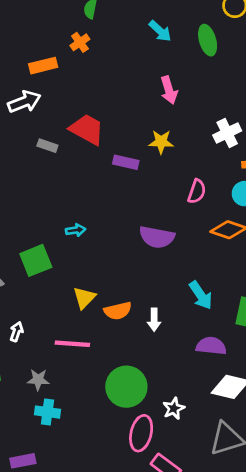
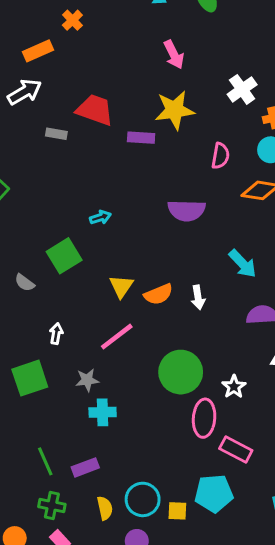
yellow star: (161, 142) -> (175, 110), size x1.5
pink line: (72, 344) -> (117, 337), turned -32

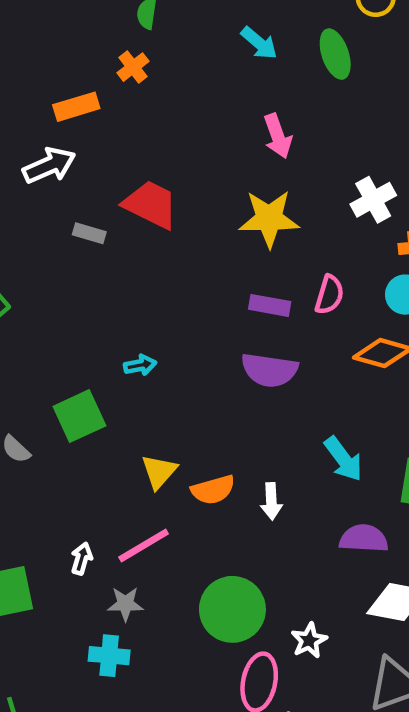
purple rectangle: (141, 138) -> (270, 305), moved
white arrow: (56, 334) -> (82, 558), moved
gray star: (87, 380) -> (125, 604), moved

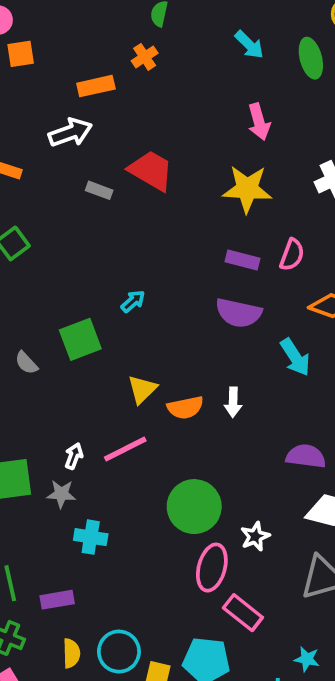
cyan arrow: (140, 365) -> (133, 301), turned -35
cyan arrow: (343, 459) -> (295, 357), moved
white arrow: (271, 501) -> (233, 402), moved
gray star: (125, 604) -> (61, 494), moved

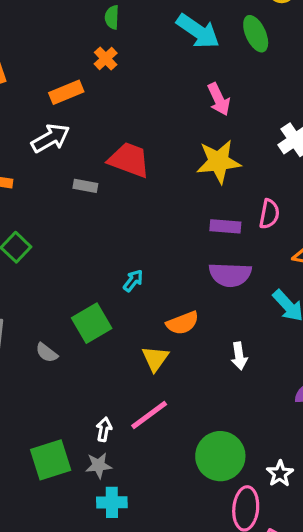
cyan arrow: (249, 45) -> (198, 31), size x1.5
orange semicircle: (185, 408) -> (183, 323), moved
cyan cross: (91, 537) -> (112, 502), moved

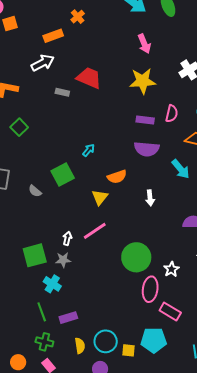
cyan cross: (112, 502) -> (52, 284), moved, turned 30

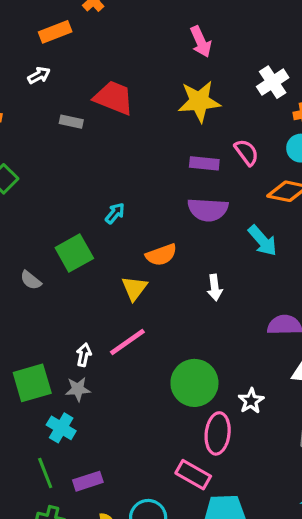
white arrow: (43, 63) -> (39, 75), size x0.6
pink semicircle: (172, 114) -> (247, 152), turned -48
pink rectangle: (170, 312) -> (193, 475), moved

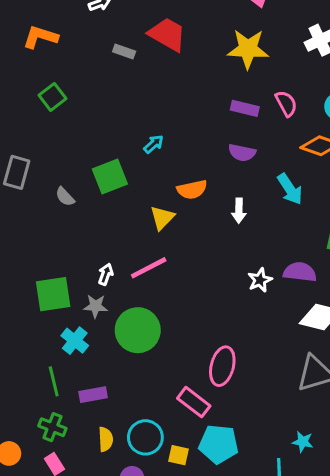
purple semicircle: (208, 210) -> (242, 153), size x0.7
white arrow: (215, 288) -> (239, 211), moved
green circle: (194, 383) -> (138, 330), moved
white star: (251, 401) -> (260, 280), moved

